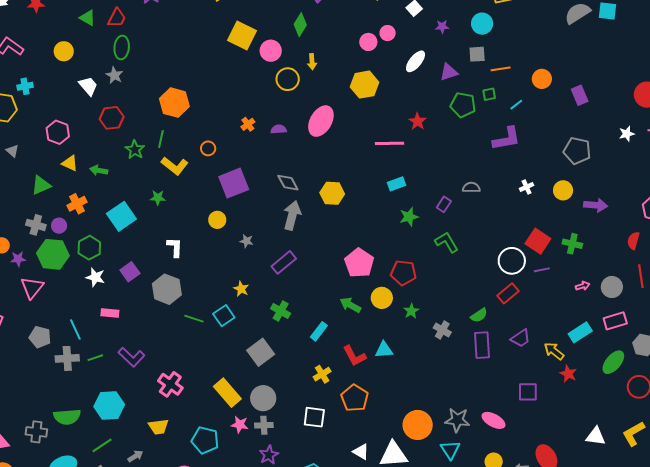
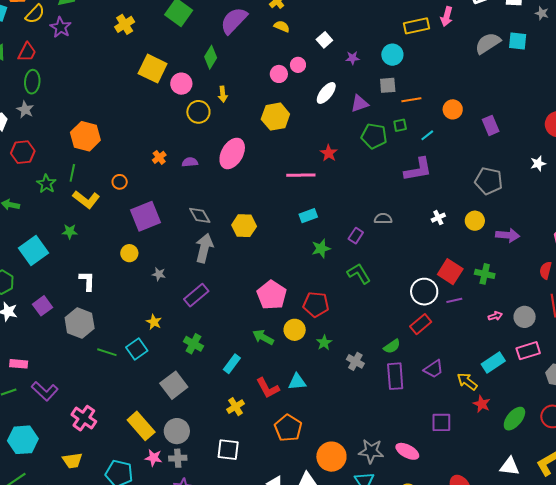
pink rectangle: (110, 313) -> (19, 364), moved
green ellipse: (613, 362) -> (514, 419), moved
orange pentagon: (355, 398) -> (288, 428), moved

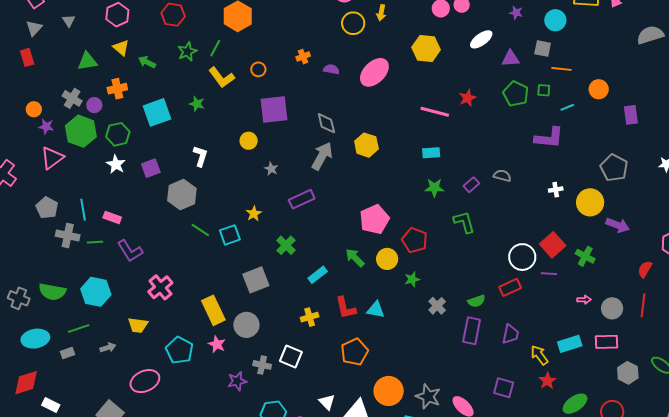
yellow circle: (475, 221) -> (590, 202), size x1.4
purple trapezoid: (434, 369) -> (510, 334), turned -60
gray cross: (178, 458) -> (262, 365), moved

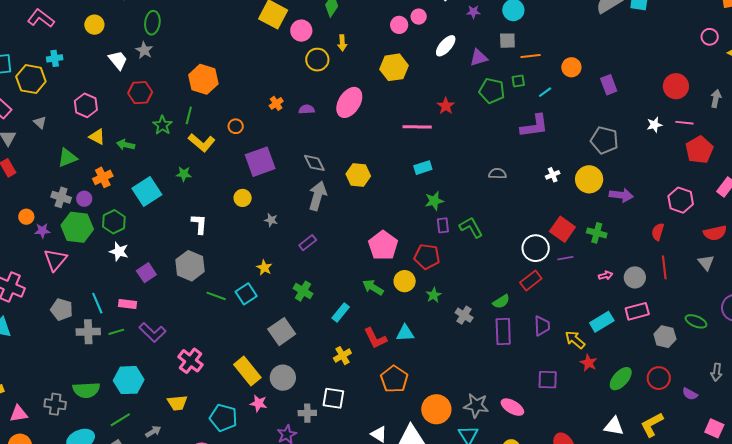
purple square: (151, 168) -> (146, 273), moved
purple rectangle: (471, 185) -> (443, 225), moved, turned -42
purple rectangle: (302, 199) -> (308, 243), size x0.7

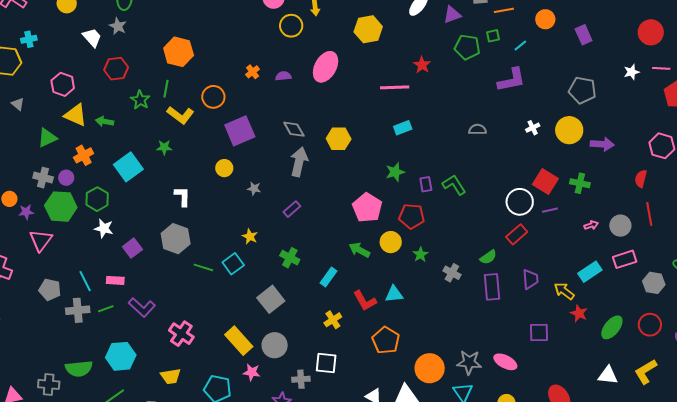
orange circle: (236, 126) -> (213, 97), size x1.5
yellow triangle: (97, 137) -> (76, 115), size x1.4
green star: (434, 201) -> (395, 172), moved

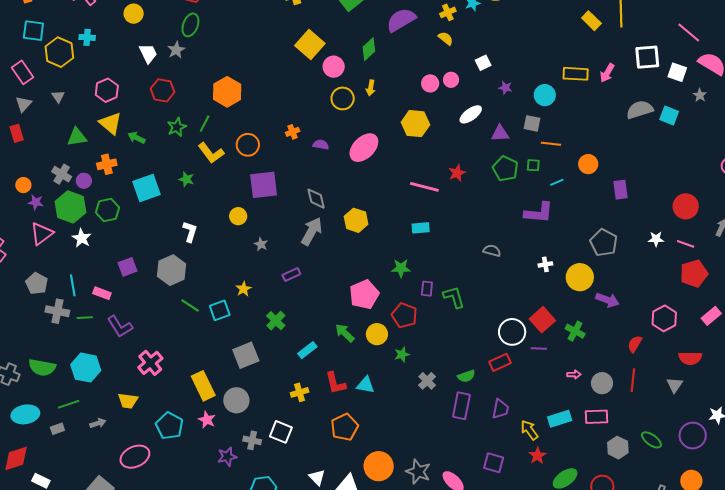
white star: (104, 228) -> (82, 238), moved

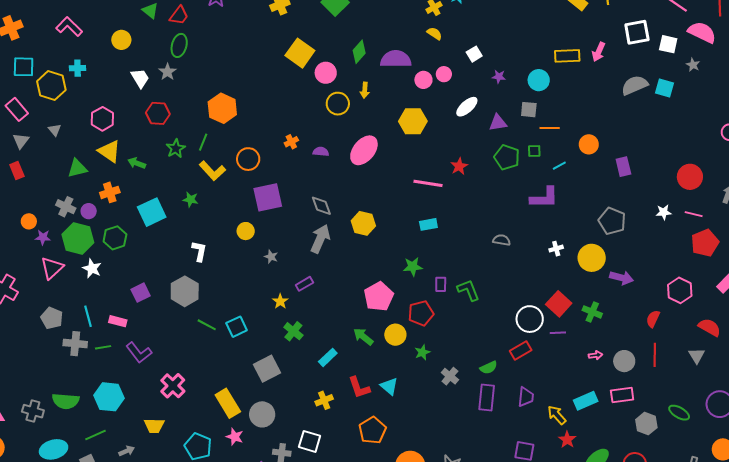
purple semicircle: (401, 20) -> (396, 59), moved, turned 36
yellow star: (243, 289) -> (280, 301), moved
red pentagon: (404, 315) -> (421, 313), turned -30
red semicircle: (690, 358) -> (710, 327), turned -145
cyan triangle: (366, 385) -> (389, 386), turned 36

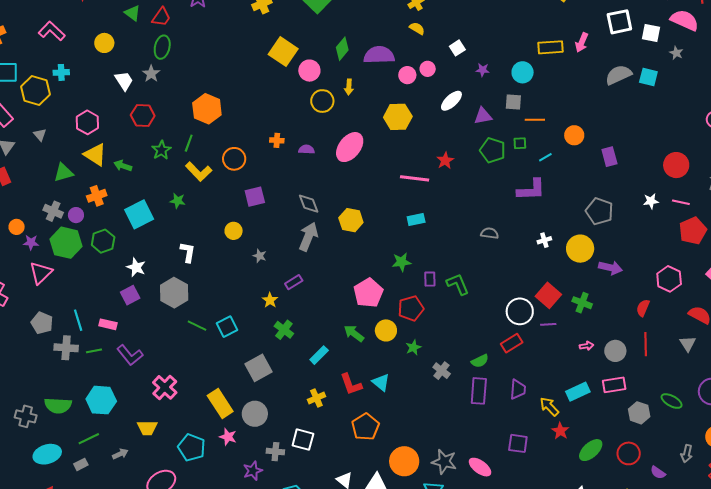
orange cross: (291, 142) -> (277, 140), turned 32
purple square: (268, 197) -> (255, 197), size x0.7
white star: (92, 268) -> (136, 267), moved

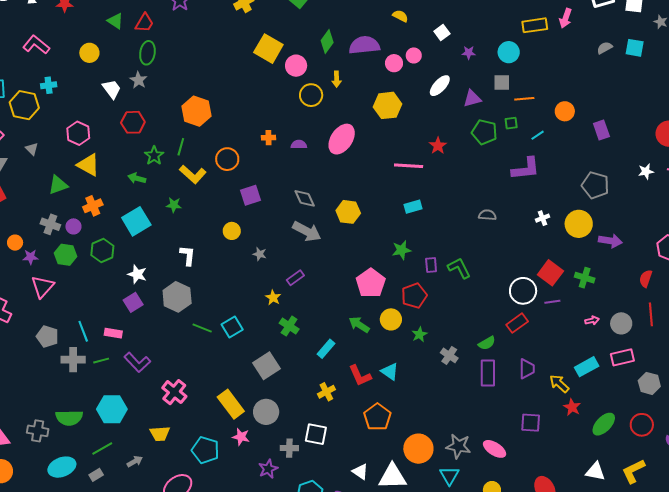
gray semicircle: (618, 75) -> (605, 48), size x0.6
green arrow: (123, 166) -> (137, 178), moved
gray arrow: (308, 237) -> (307, 231), turned 100
green hexagon: (66, 243) -> (65, 255), size x0.7

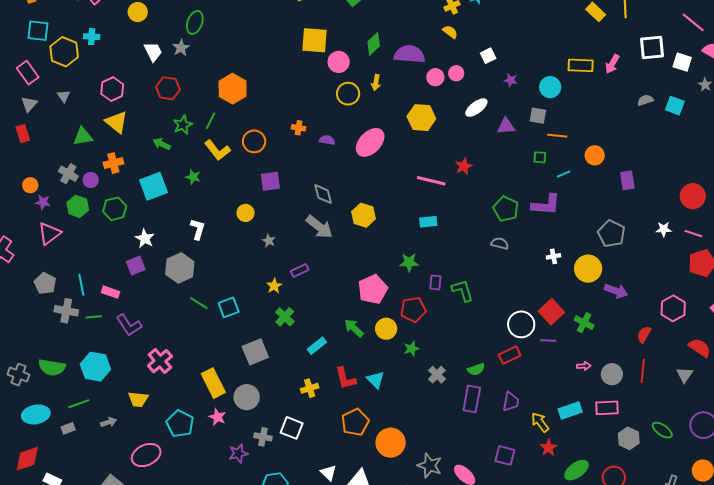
yellow square: (268, 49) -> (315, 40), turned -36
green pentagon: (484, 132) -> (506, 209), moved
orange circle: (418, 449) -> (391, 443), moved

